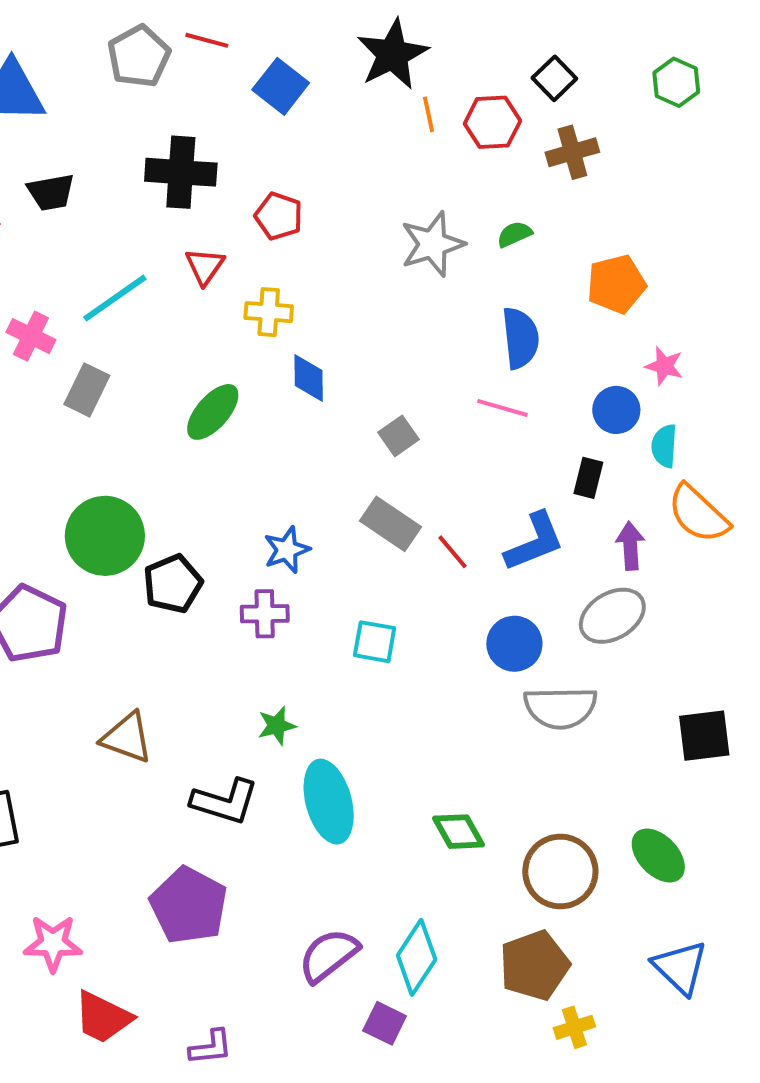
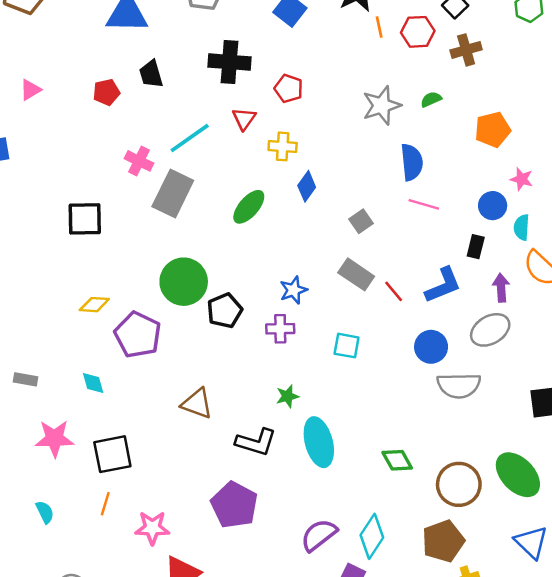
black trapezoid: (51, 192) -> (151, 74), turned 84
blue semicircle: (520, 338) -> (412, 162), moved
blue diamond: (309, 378) -> (307, 186), turned 36
gray rectangle: (87, 390) -> (173, 194), size x1.5
green ellipse: (658, 855) -> (518, 475), size x1.4

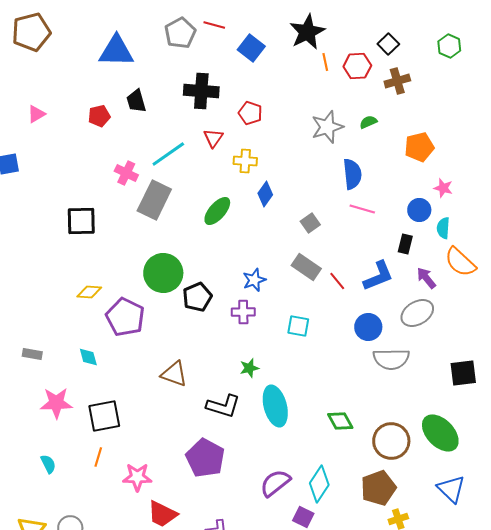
purple arrow: (501, 288) -> (426, 278), turned -35

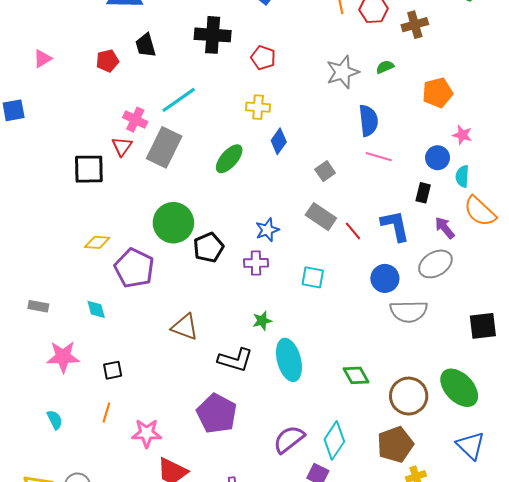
red triangle: (213, 138) -> (122, 146), moved
blue L-shape: (378, 276) -> (395, 226), turned -80
black square: (104, 416) -> (113, 370), size x0.6

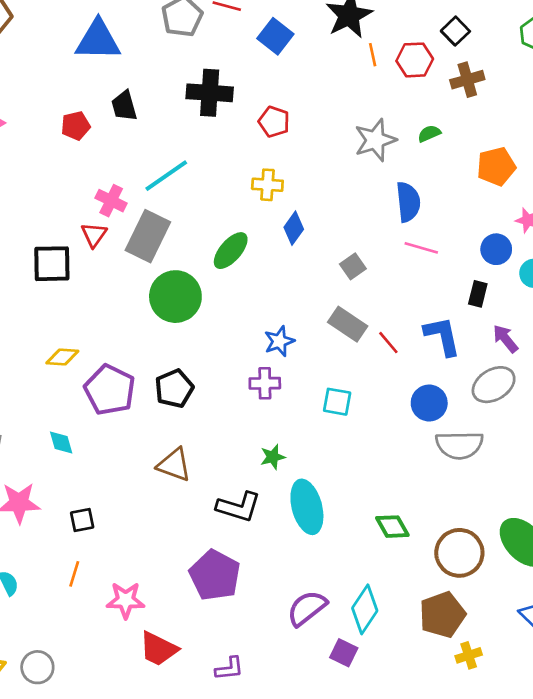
green circle: (173, 223) -> (175, 297), moved
black pentagon: (209, 247) -> (174, 389), moved

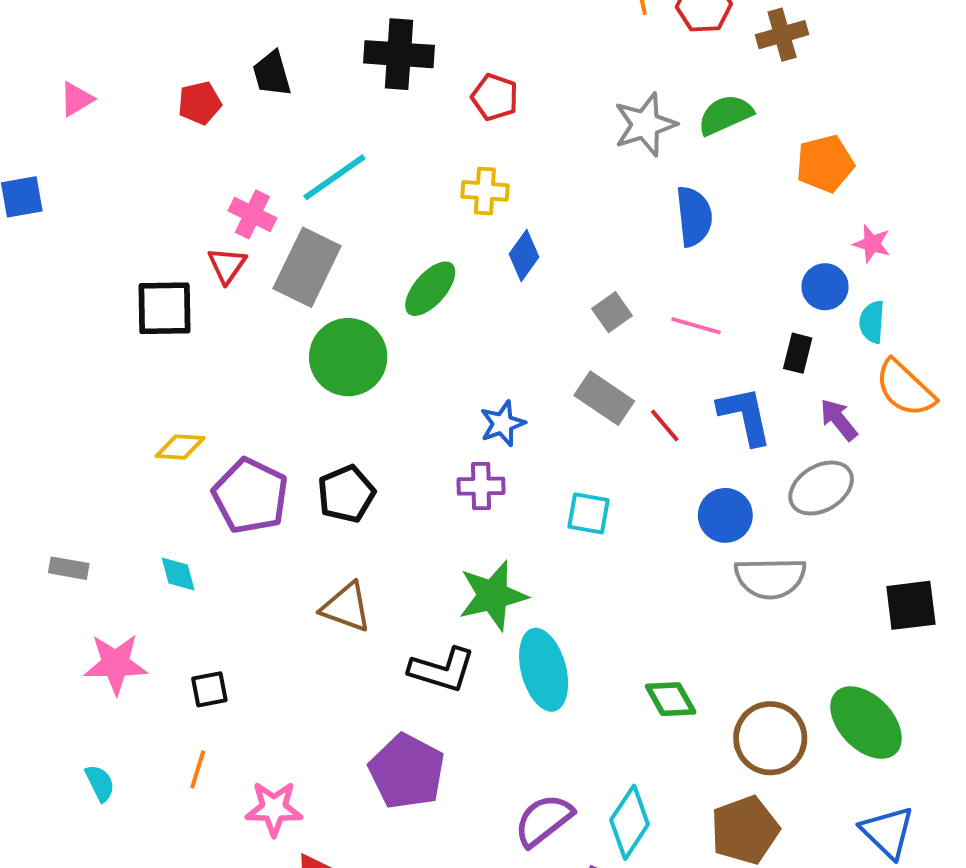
green semicircle: (429, 134) -> (725, 115), size x1.6
pink line: (421, 248) -> (696, 326), moved
green star: (273, 457) -> (493, 596), size x1.8

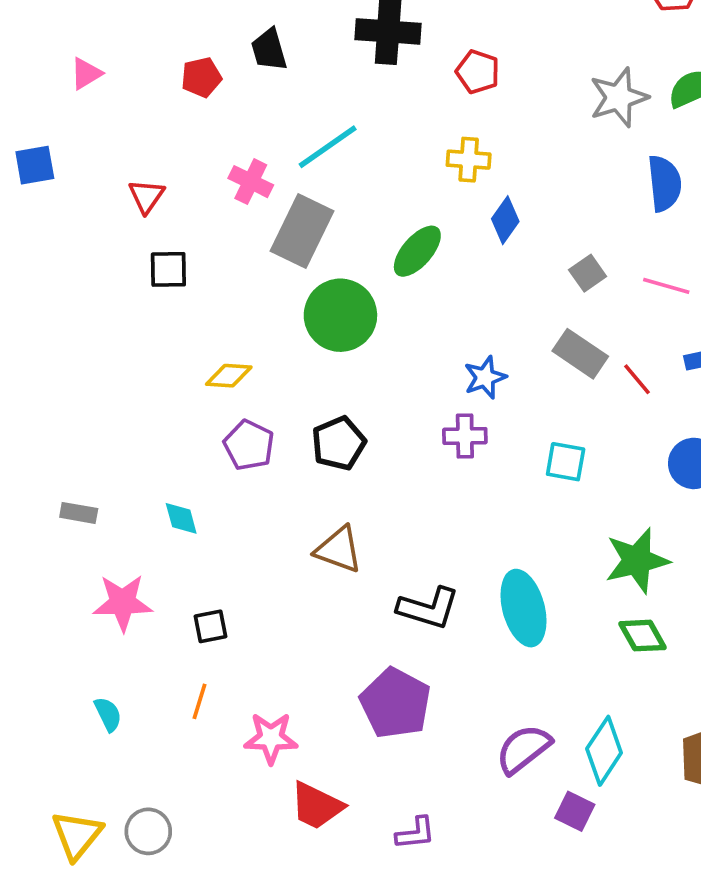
red triangle: (227, 265) -> (146, 196), moved
black square: (164, 308) -> (168, 269), size x0.7
yellow diamond: (180, 447) -> (229, 376), moved
purple pentagon: (250, 496) -> (249, 445), size x0.7
green star: (493, 596) -> (637, 560), moved

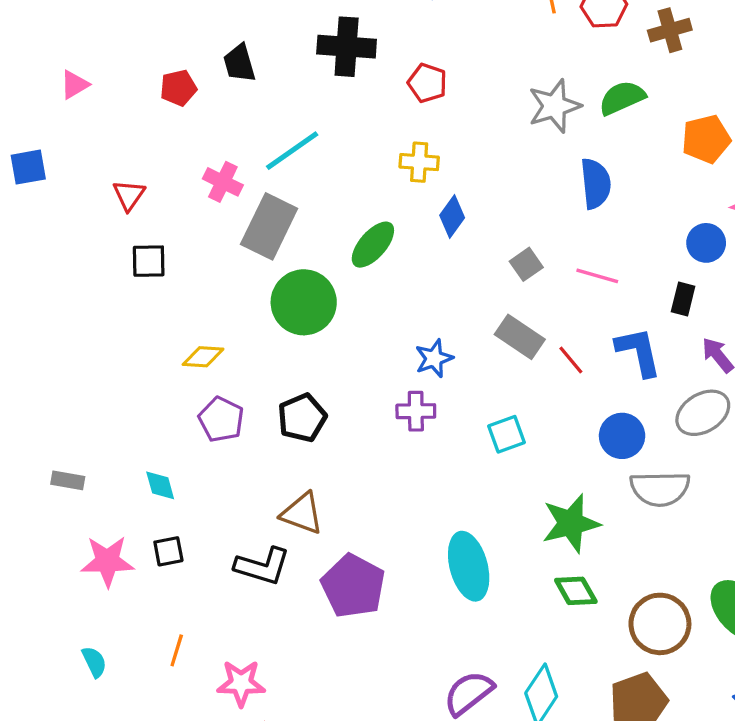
cyan square: (566, 462) -> (507, 434), turned -30
black L-shape: (428, 608) -> (262, 566), moved
black square: (210, 626) -> (168, 551), moved
purple pentagon: (395, 703) -> (353, 586), moved

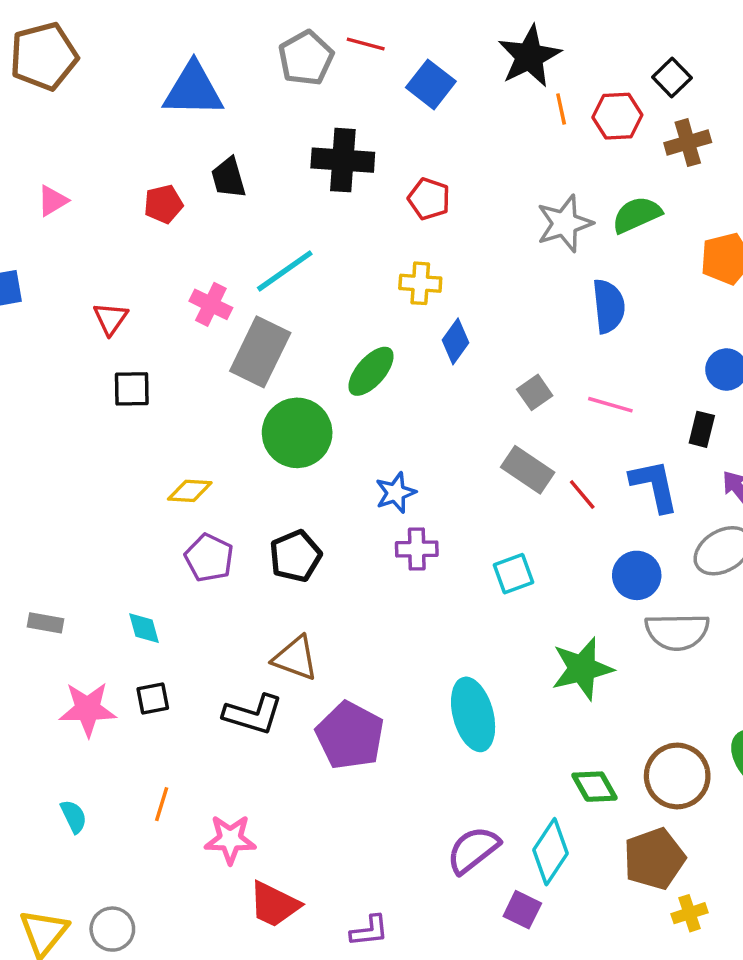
blue star: (434, 358) -> (396, 493), moved
green diamond: (576, 591) -> (594, 787), moved

